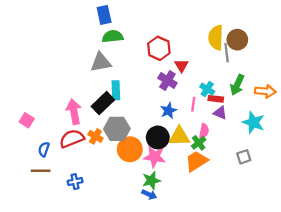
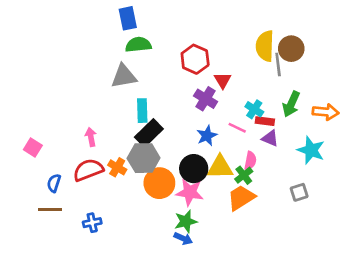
black rectangle: (103, 103) -> (149, 133), moved
pink line: (193, 104) -> (237, 128), turned -72
pink arrow: (74, 112) -> (91, 137), size x0.6

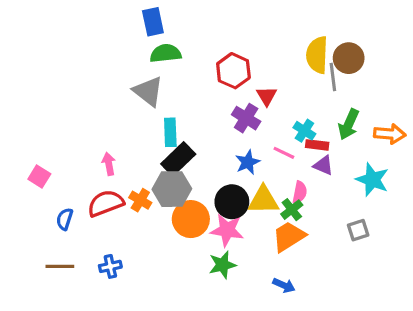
gray triangle: (124, 76) -> (148, 91), turned 48
brown line: (50, 209) -> (60, 266), moved
blue arrow: (183, 238) -> (284, 285), moved

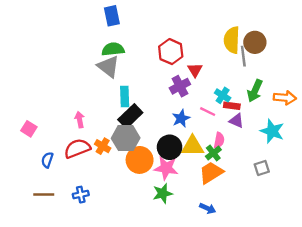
green semicircle: (166, 53) -> (113, 49), moved
purple cross: (246, 118) -> (180, 86), turned 30

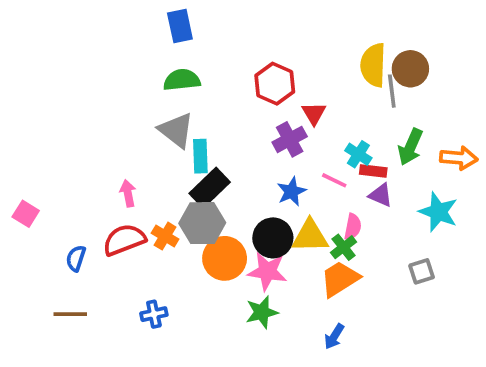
gray triangle: (108, 67) -> (176, 130), moved
pink square: (29, 129) -> (26, 214), moved
blue cross: (81, 195) -> (154, 314), moved
blue arrow: (208, 208) -> (334, 336), turned 98

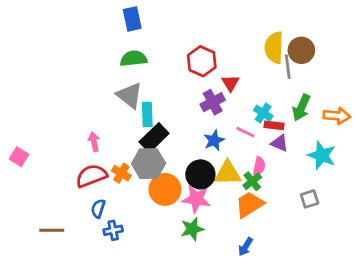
blue semicircle: (76, 258) -> (98, 209), moved

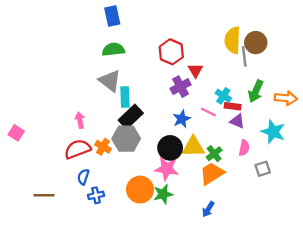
pink semicircle: (259, 166) -> (244, 148), moved
orange circle: (165, 189) -> (140, 190), moved

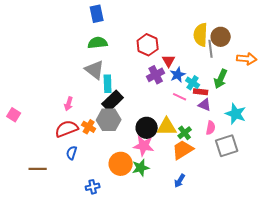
orange arrow: (286, 98) -> (247, 59), moved
blue star: (182, 119) -> (178, 75), moved
pink arrow: (80, 120) -> (69, 104), turned -152
gray square: (263, 169) -> (227, 146), size x1.6
blue cross: (96, 195) -> (93, 187), moved

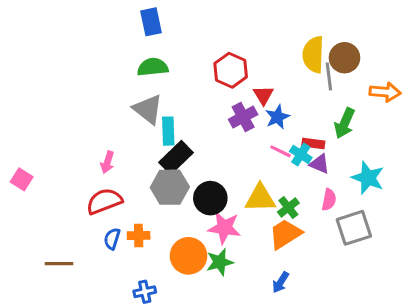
cyan cross: (193, 83) -> (301, 154), moved
orange cross: (89, 127) -> (139, 236), moved, turned -32
black circle: (147, 128) -> (210, 198), moved

